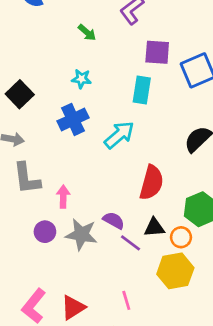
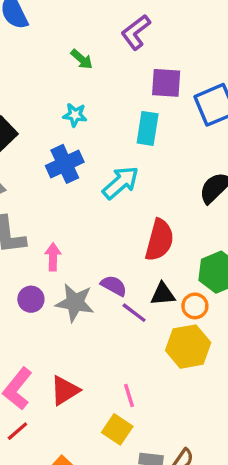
pink line: (126, 300) -> (129, 396), moved

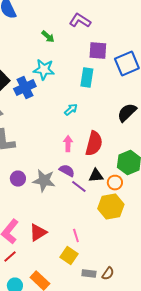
purple L-shape: (136, 32) -> (80, 21), turned 70
cyan star: (75, 115) -> (44, 70), size x1.5
blue cross: (65, 164) -> (25, 88), moved
cyan arrow: (121, 183) -> (71, 110), size x0.6
pink arrow: (53, 257) -> (68, 144), moved

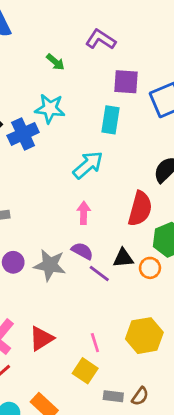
cyan arrow: (71, 110) -> (88, 165), size x1.6
red semicircle: (94, 144) -> (140, 209), moved
yellow hexagon: (111, 207) -> (144, 336), moved

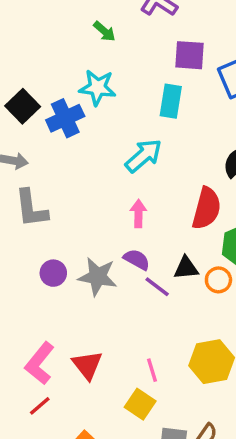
red triangle: (41, 338) -> (87, 365), turned -36

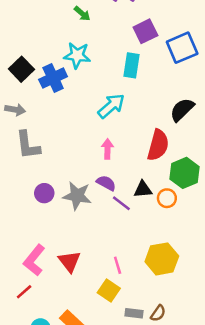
purple square: (189, 55) -> (145, 31), turned -30
red line: (40, 406) -> (24, 292), moved

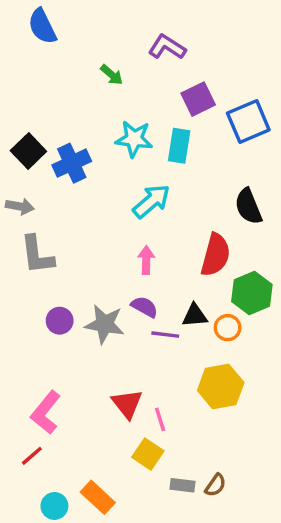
cyan star: (77, 55) -> (134, 139), moved
black semicircle: (182, 110) -> (248, 206), turned -68
purple line: (121, 203) -> (165, 335), turned -30
yellow hexagon: (162, 259) -> (221, 386), moved
red triangle: (70, 261) -> (127, 404), moved

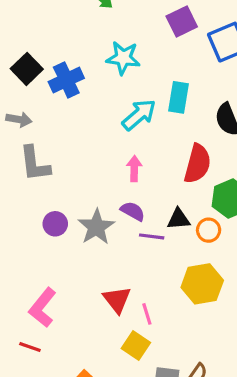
cyan rectangle: (179, 146) -> (179, 97), moved
gray star: (105, 324) -> (96, 227), turned 30
red line: (32, 456) -> (30, 347), turned 60

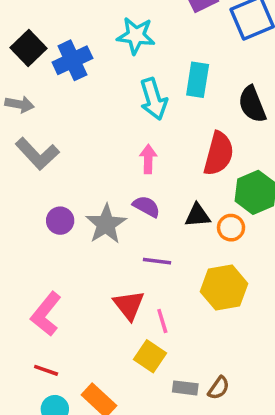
cyan arrow: (139, 115) -> (153, 99), turned 114
gray L-shape: (35, 164) -> (37, 154), turned -36
purple line: (152, 236) -> (157, 261), moved
red line: (30, 347) -> (46, 370), moved

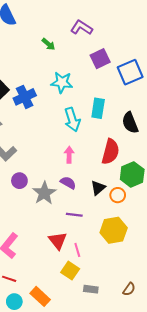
black triangle: (198, 215) -> (98, 188), turned -35
purple circle: (60, 221) -> (19, 181), moved
brown semicircle: (219, 388) -> (129, 289), moved

